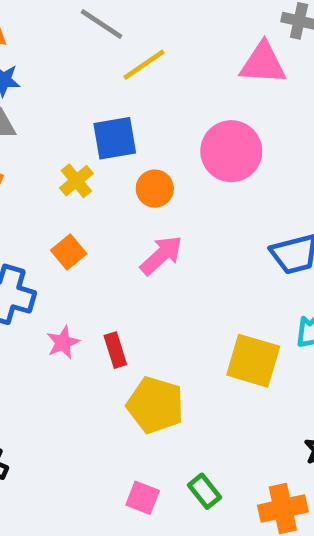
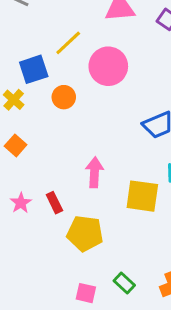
yellow line: (144, 65) -> (68, 43), moved
pink arrow: (161, 255) -> (95, 172), moved, turned -36

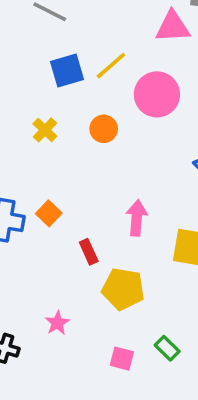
blue square: (34, 69) -> (67, 70), moved
orange square: (16, 145) -> (49, 213), moved
pink star: (21, 203) -> (57, 323), moved

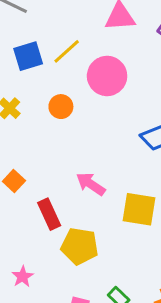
pink arrow: (137, 218) -> (91, 184), turned -60
red rectangle: (89, 252) -> (49, 214), size x1.4

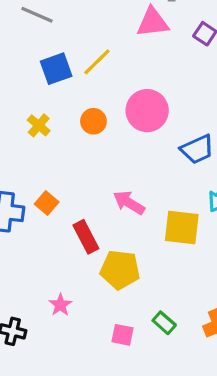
pink circle: (107, 76) -> (147, 111), moved

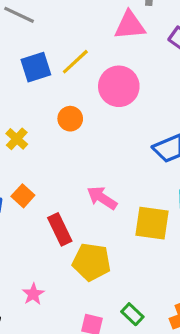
pink circle: (147, 111) -> (119, 86), moved
yellow cross: (39, 125) -> (17, 139), moved

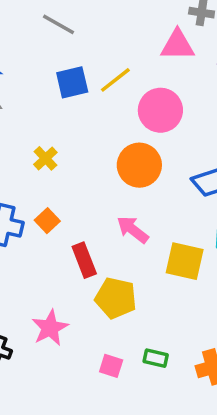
orange circle: (70, 119) -> (139, 165), moved, size x1.6
pink star: (33, 294) -> (50, 328), size x1.5
green rectangle: (132, 314) -> (156, 358), turned -35

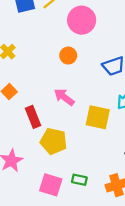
orange circle: (139, 165) -> (68, 56), size x0.6
pink square: (111, 366) -> (51, 185), size x1.5

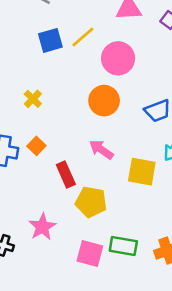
orange circle: (68, 56) -> (104, 101), size x1.5
green rectangle: (79, 180) -> (123, 246), size x1.5

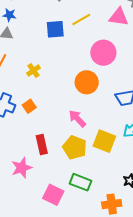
yellow line: (83, 37) -> (81, 20), moved
red rectangle: (66, 174) -> (42, 144), moved
yellow pentagon: (91, 202) -> (75, 147), moved
green rectangle: (123, 246) -> (81, 182), moved

